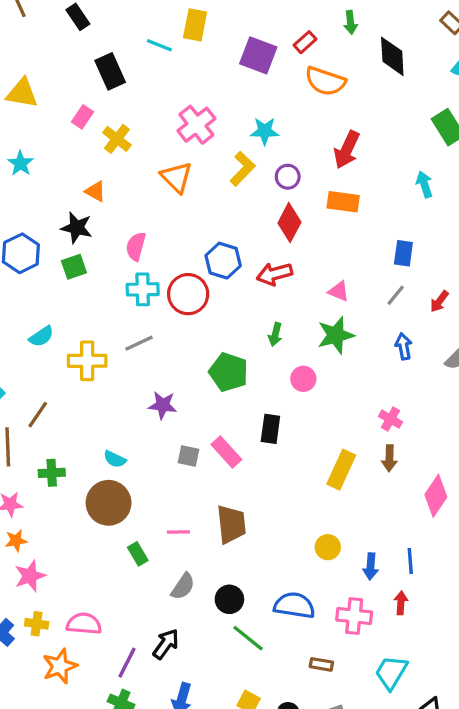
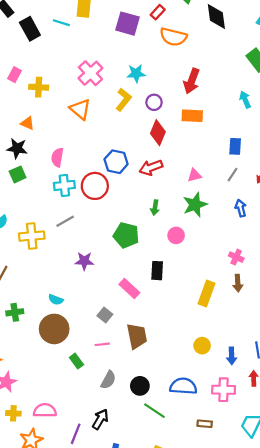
black rectangle: (110, 71) -> (30, 29), moved
yellow cross: (117, 139) -> (39, 87), turned -30
pink triangle: (339, 291) -> (194, 175), turned -32
gray square: (189, 456) -> (105, 315), moved, turned 32

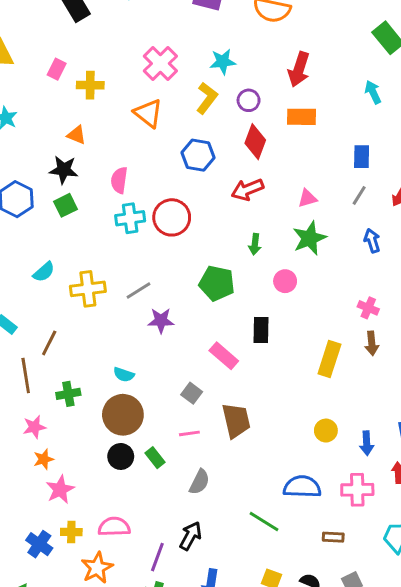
blue hexagon: (116, 162) -> (198, 155), moved
gray line: (65, 221) -> (138, 291), moved
black circle: (140, 386) -> (121, 456), moved

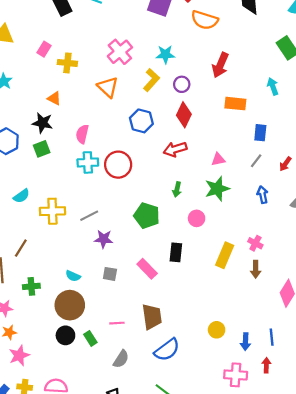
orange rectangle: (301, 117) -> (235, 104), moved
yellow rectangle: (329, 359) -> (225, 255), moved
gray square: (192, 393) -> (110, 274), moved, turned -32
blue semicircle: (302, 487) -> (167, 350), moved, turned 136

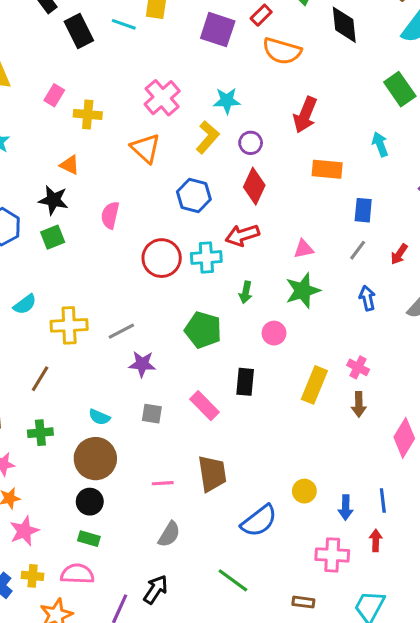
cyan cross: (88, 162) -> (206, 258), moved
brown line: (21, 248) -> (40, 379), moved
green rectangle: (90, 338) -> (89, 539), moved, turned -40
blue semicircle: (167, 350) -> (259, 521), moved

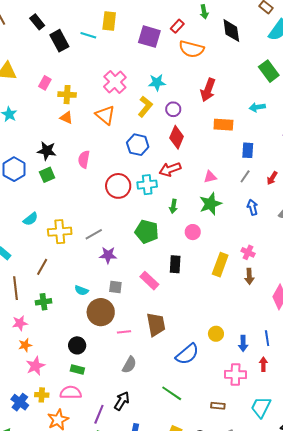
cyan arrow: (380, 144) -> (257, 107), turned -77
orange triangle: (70, 165) -> (66, 118), moved
brown circle: (95, 459) -> (101, 312), moved

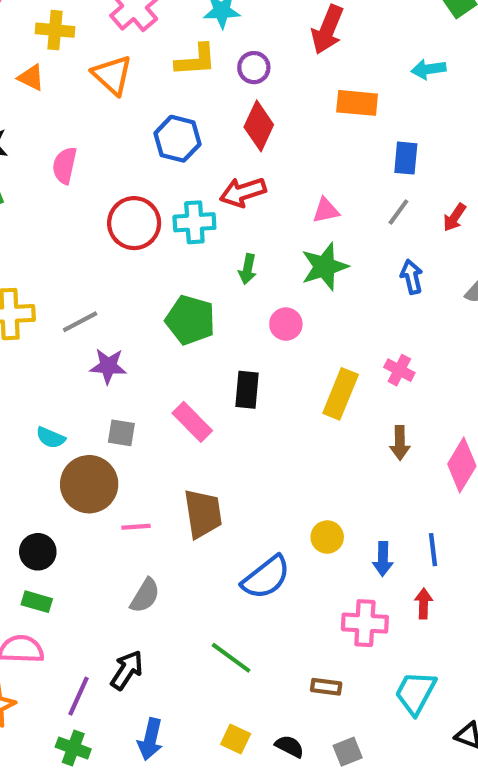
yellow cross: (67, 95) -> (55, 30), moved
yellow L-shape: (145, 107) -> (196, 60), turned 45
brown arrow: (249, 276) -> (400, 443), moved

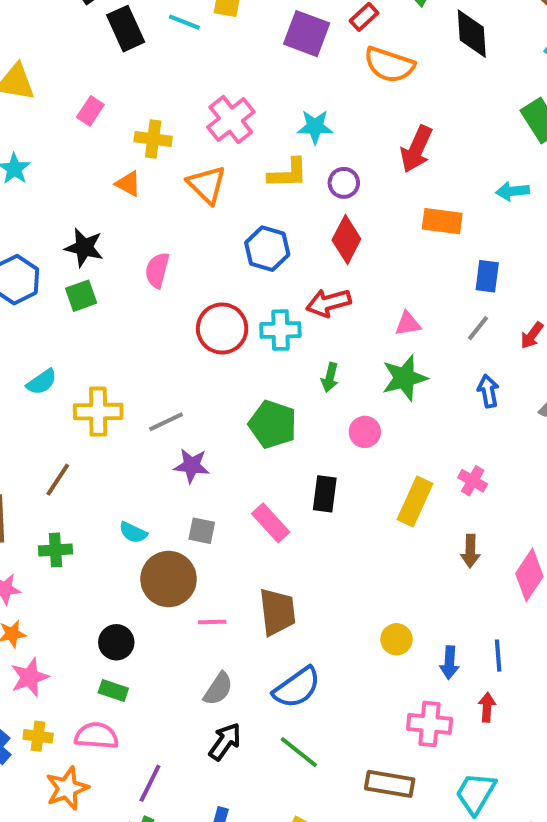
blue semicircle: (266, 577) -> (297, 688), moved
black arrow: (127, 670) -> (225, 742), moved
brown rectangle: (326, 687) -> (390, 784), size x1.6

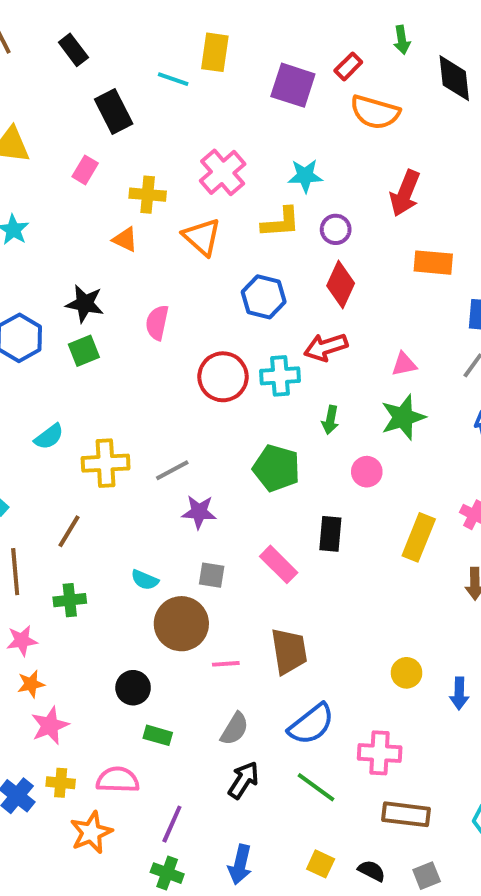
black rectangle: (126, 29) -> (114, 112), moved
green rectangle: (113, 690) -> (158, 735), moved
pink cross: (430, 724) -> (380, 753), moved

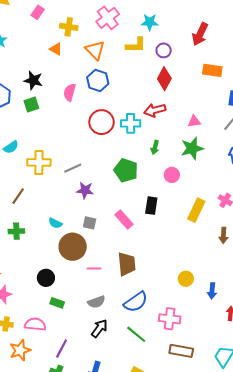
blue hexagon: (264, 297) -> (98, 80), moved
gray semicircle: (235, 729) -> (96, 302), turned 36

